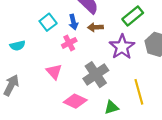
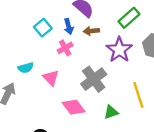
cyan semicircle: (18, 46) -> (26, 68), moved
pink diamond: (75, 101) -> (74, 107), turned 30

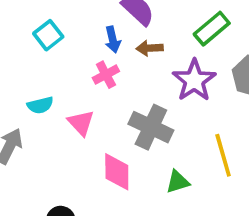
cyan square: (43, 28) -> (48, 35), moved
gray cross: (94, 79) -> (151, 127), turned -30
pink diamond: (74, 107) -> (117, 172), turned 35

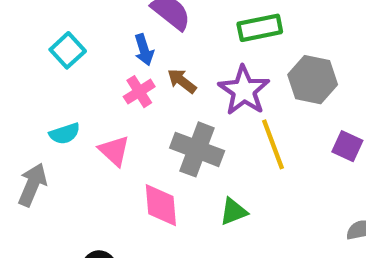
green rectangle: (212, 29) -> (260, 28), turned 33
brown arrow: (150, 48) -> (182, 81), moved, turned 45
yellow line: (223, 155) -> (273, 144), moved

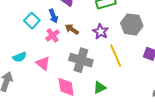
cyan square: (68, 50) -> (32, 21), moved
purple star: (244, 90) -> (101, 32), size x0.7

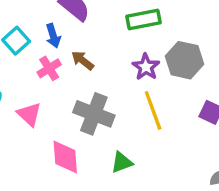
purple star: (101, 32) -> (146, 67), moved

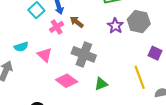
yellow line: (153, 110) -> (140, 77), moved
pink diamond: (65, 157) -> (67, 81), turned -50

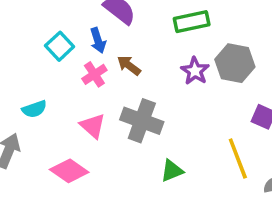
pink triangle: (45, 55) -> (93, 126), moved
pink diamond: (67, 81) -> (69, 171), moved

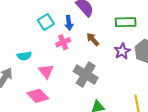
brown arrow: (129, 65) -> (93, 39), moved
pink triangle: (93, 126) -> (46, 71), moved

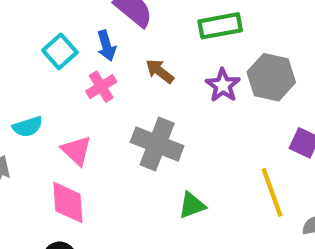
pink diamond: (38, 96) -> (68, 202), turned 50

